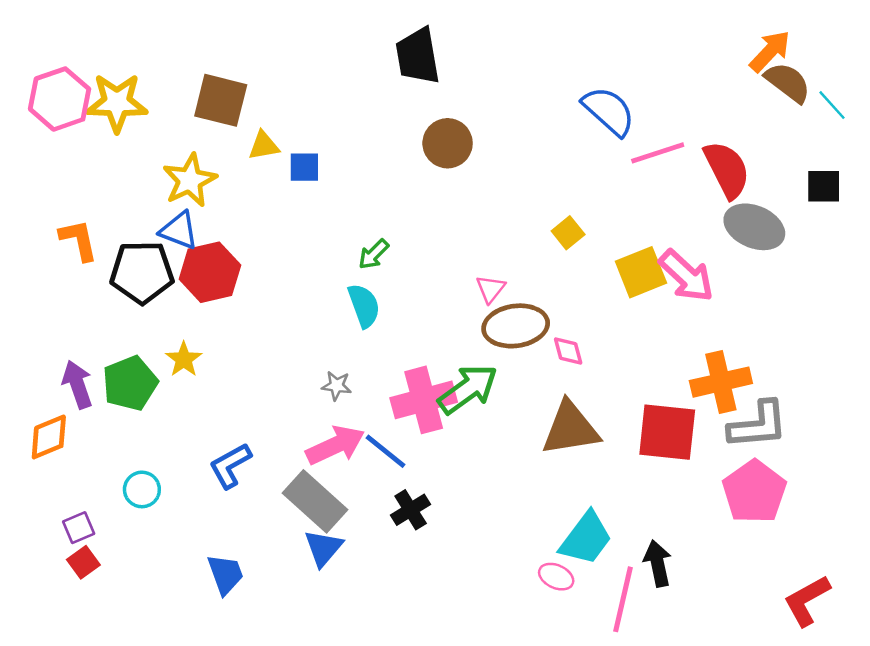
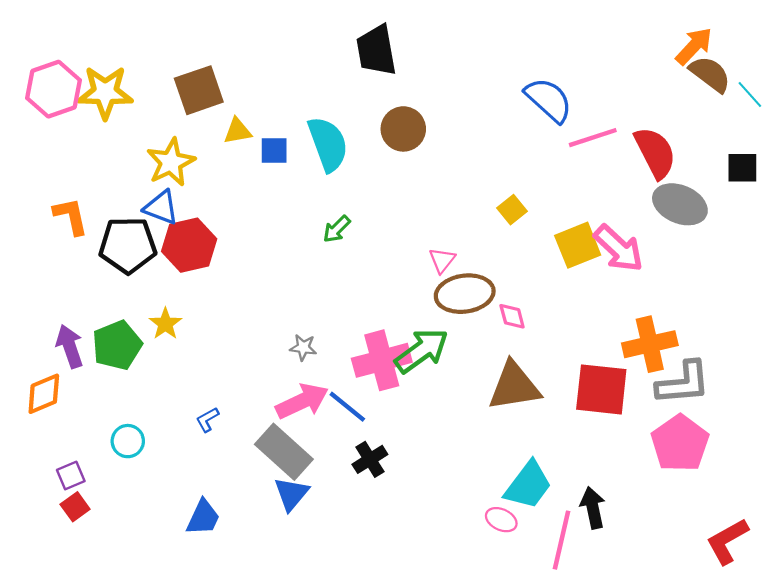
brown square: (221, 100) -> (199, 90), turned -33
cyan semicircle: (364, 306) -> (328, 144), moved, size x1.4
blue L-shape: (230, 466) -> (207, 420), size x0.6
blue trapezoid: (225, 574) -> (203, 517), turned 45

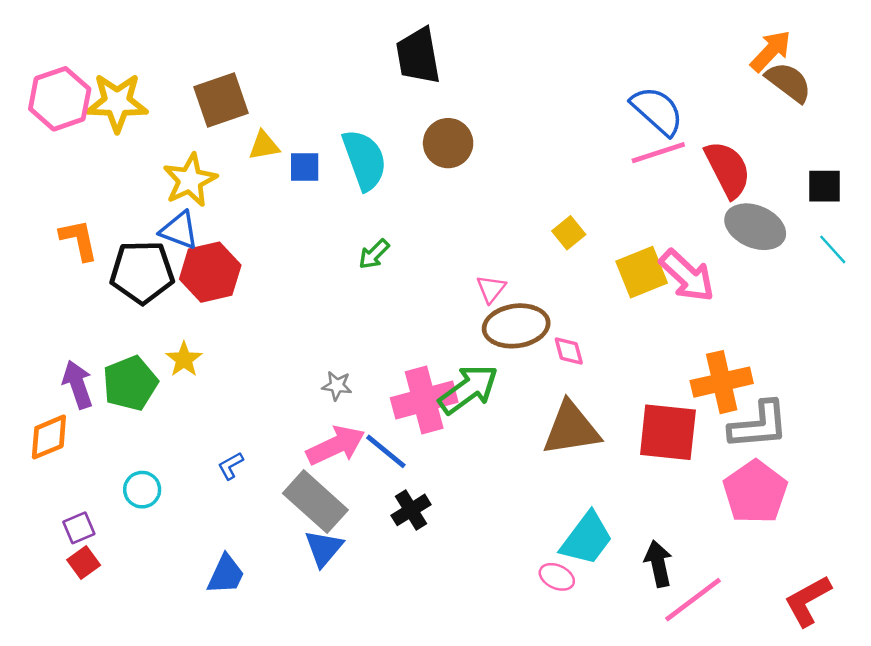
cyan line: (750, 95) -> (833, 249), moved
blue semicircle: (549, 100) -> (657, 111), moved
pink line: (562, 540) -> (693, 600), moved, turned 40

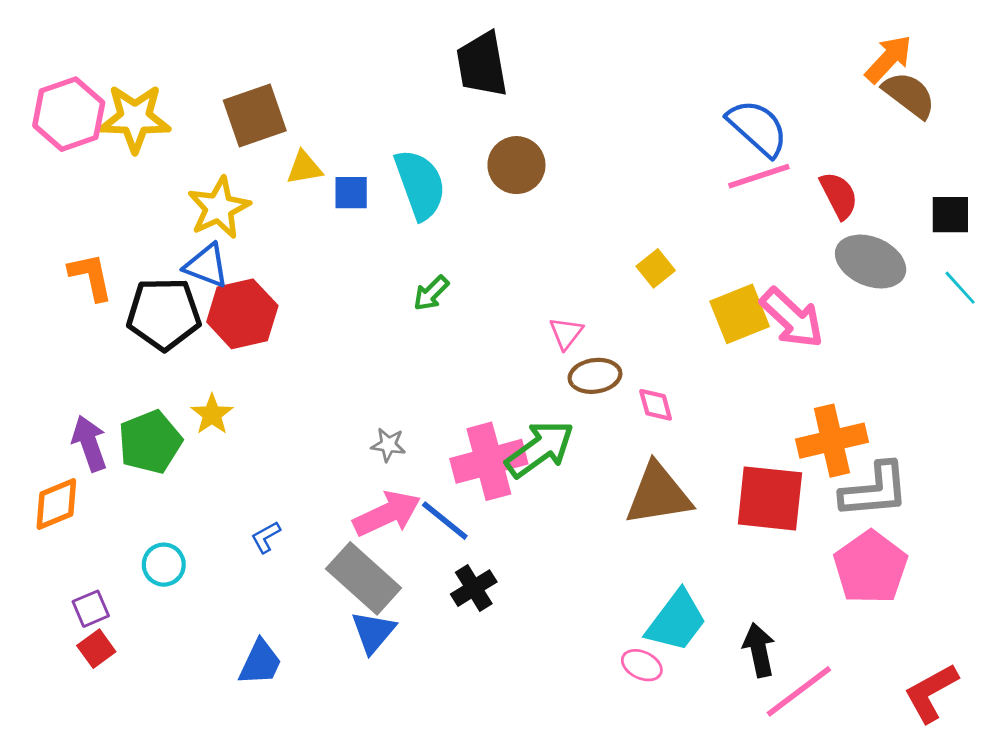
red semicircle: (728, 169) -> (839, 195), size x0.7
brown ellipse: (516, 326) -> (595, 376), size x0.7

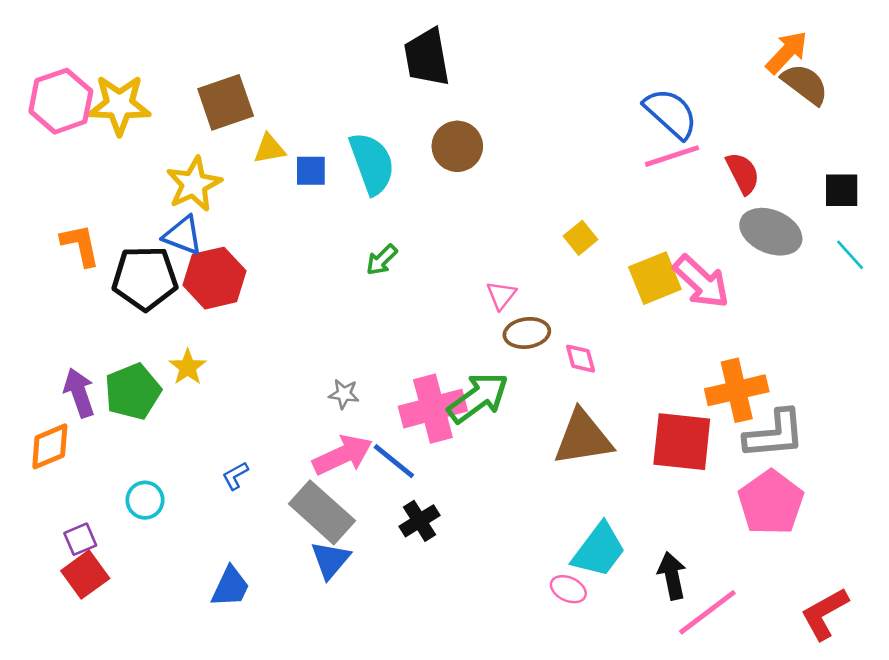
red square: (96, 649) -> (85, 575), size x1.4

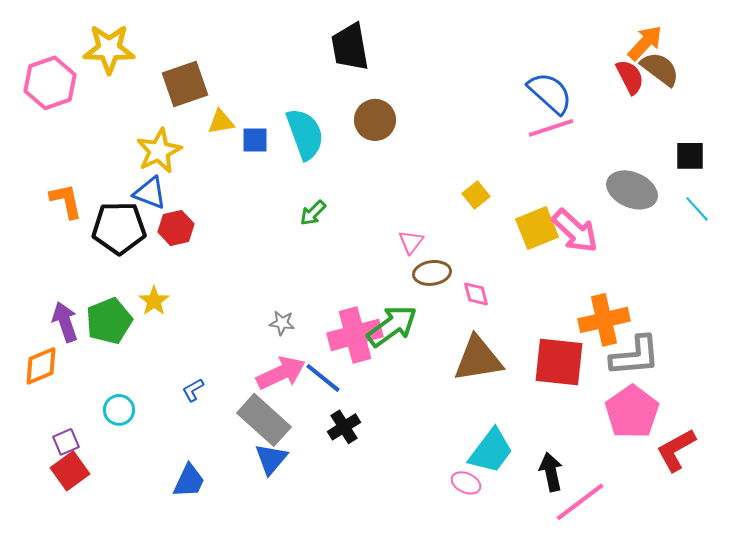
yellow star: (119, 105) -> (109, 49), moved
red semicircle: (743, 173) -> (630, 77), moved
red hexagon: (215, 278) -> (176, 228), size x0.7
red L-shape: (825, 614) -> (676, 450), moved

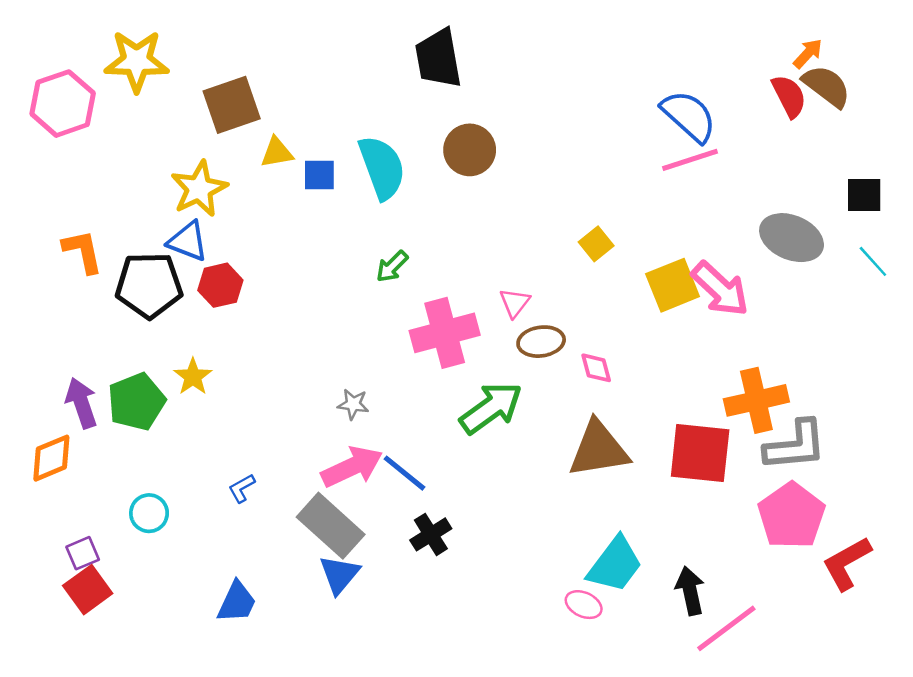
orange arrow: (645, 43) -> (808, 54), size x0.7
pink cross: (355, 335) -> (445, 333), moved

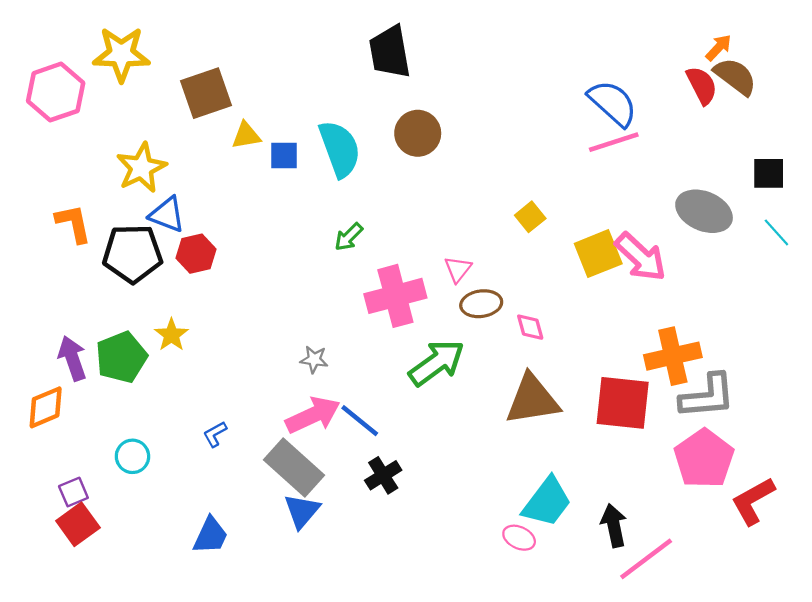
yellow star: (199, 189) -> (141, 168), moved

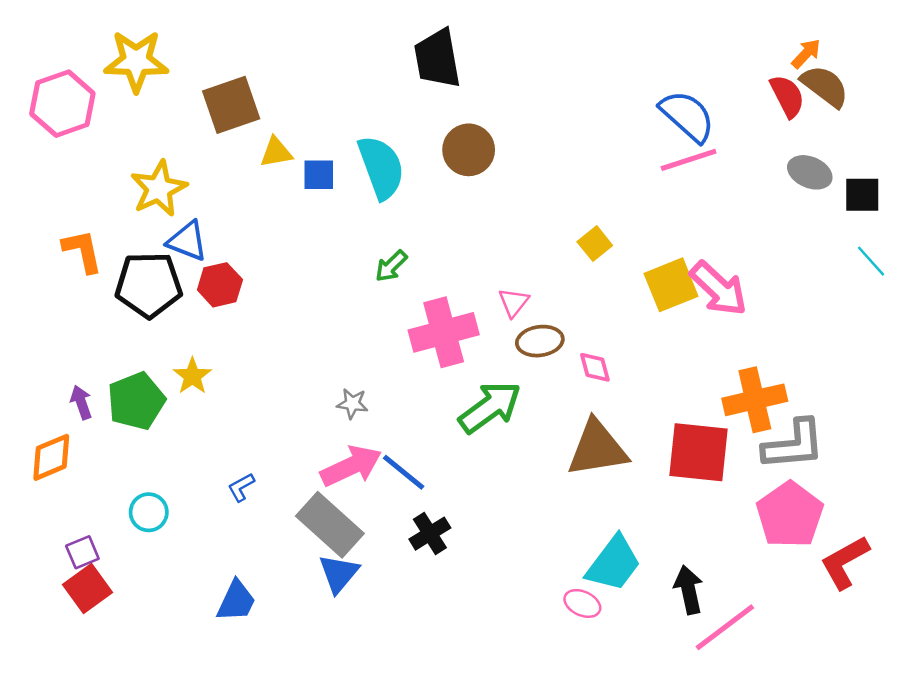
gray ellipse: (704, 211) -> (810, 172), moved, size x0.7
purple arrow: (72, 358) -> (81, 402), size x0.7

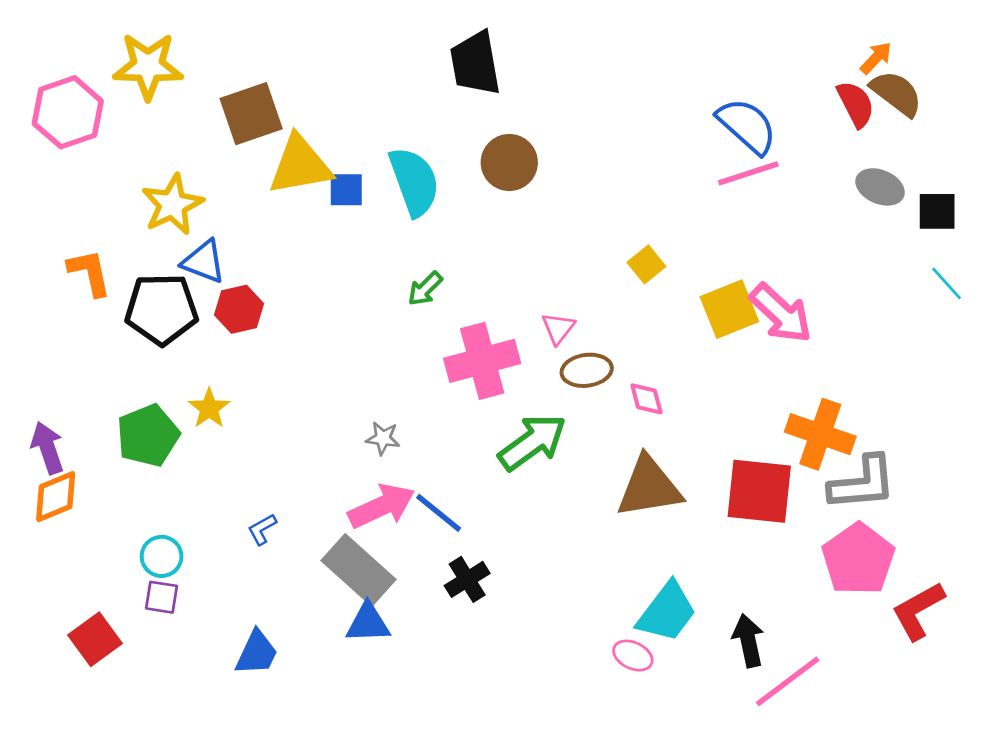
yellow triangle: (276, 152) -> (300, 165), size x1.8
orange cross: (755, 400) -> (820, 434), turned 32
purple arrow: (81, 402) -> (47, 448), moved, size x1.4
purple square: (82, 552) -> (162, 597), moved, turned 32
blue triangle: (339, 573) -> (368, 623), turned 48

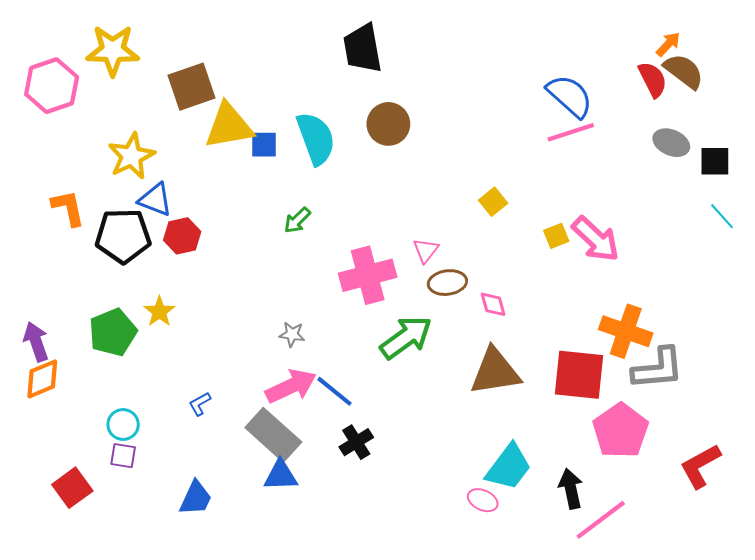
green arrow: (425, 289) -> (297, 220), moved
yellow square: (729, 309) -> (556, 236), size x0.6
pink pentagon: (858, 559) -> (621, 431), moved

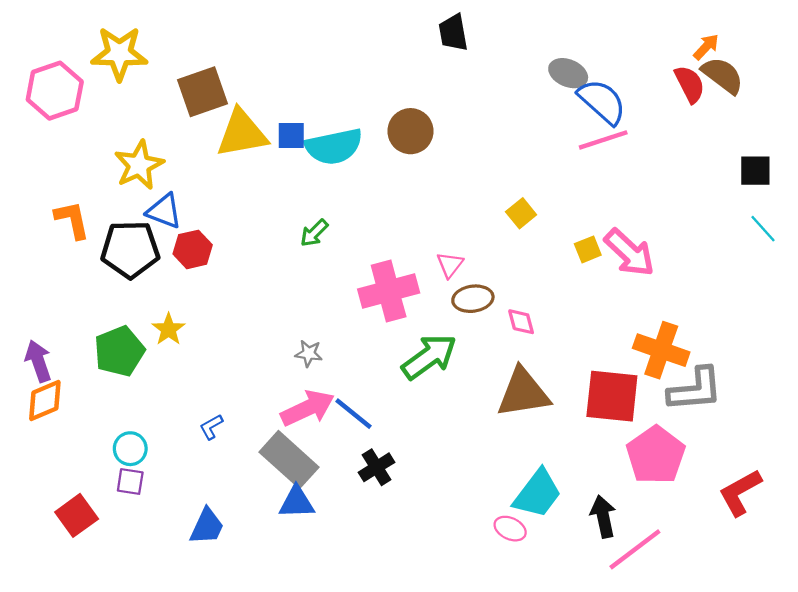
black trapezoid: (362, 48) -> (453, 33), moved, size x0.7
cyan semicircle: (316, 138) -> (334, 146), turned 98
gray ellipse: (671, 143) -> (568, 73), moved
blue square: (264, 145) -> (291, 136), moved

